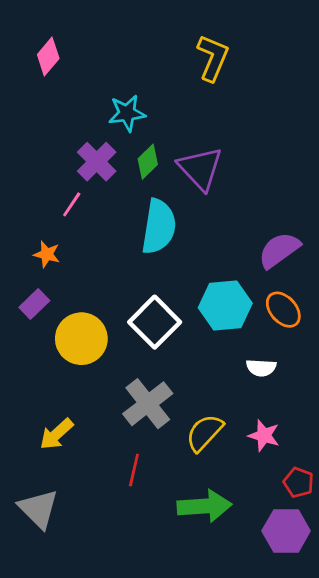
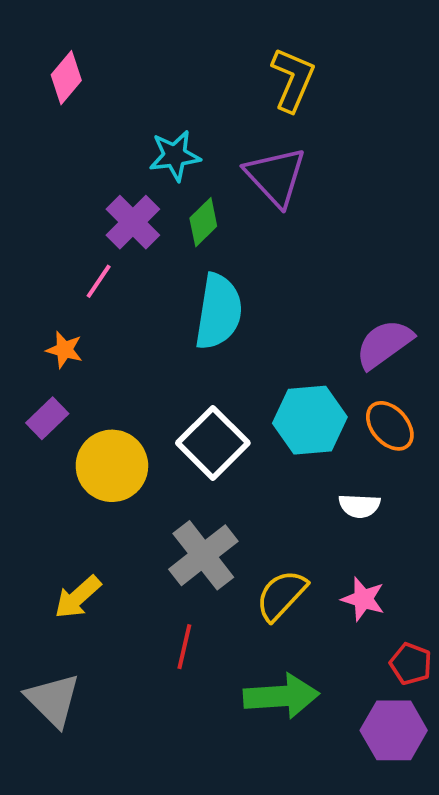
purple triangle: (200, 169) -> (276, 177), moved

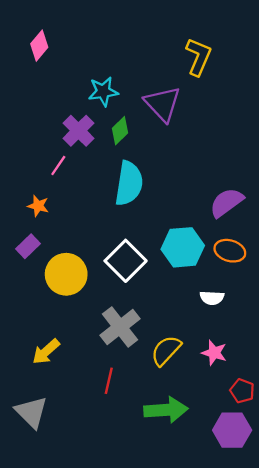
yellow L-shape: (293, 79) -> (198, 57), moved
orange ellipse: (390, 426) -> (230, 251), turned -32

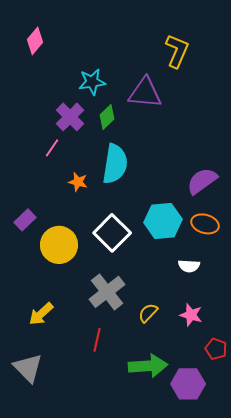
purple triangle: (163, 104) -> (145, 93), turned -42
orange star: (38, 206) -> (78, 182), moved
yellow semicircle: (166, 350) -> (148, 313), size x0.7
purple hexagon: (232, 430) -> (188, 384), moved

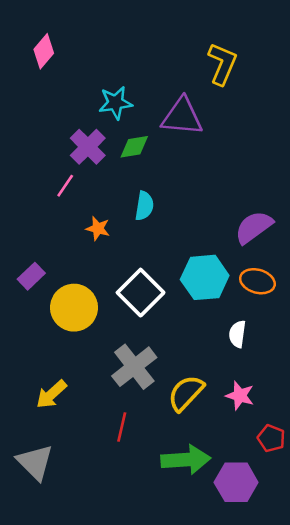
green diamond: (107, 117) -> (134, 147), turned 35
cyan semicircle: (115, 164) -> (144, 206), size x0.6
white semicircle: (189, 266) -> (237, 334), turned 95
yellow semicircle: (148, 313) -> (186, 393), size x1.5

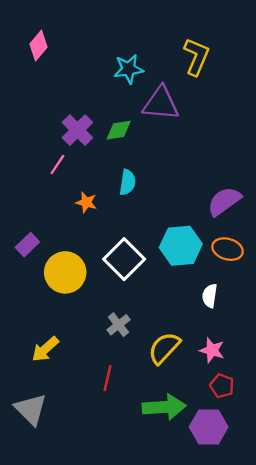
cyan star: (115, 103) -> (129, 69), moved
gray cross: (134, 367) -> (119, 325), size x0.6
red pentagon: (271, 438) -> (222, 386), moved

